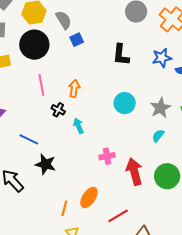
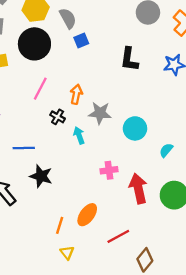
pink line: (41, 85) -> (40, 89), turned 35
cyan circle: (125, 103) -> (135, 128), moved
gray star: (160, 108) -> (100, 113), moved, turned 30
blue line: (29, 139) -> (24, 148), turned -30

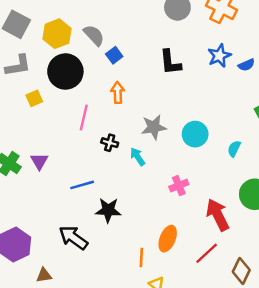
orange arrow: (76, 94) -> (118, 93), moved
red arrow: (138, 188) -> (218, 215), moved

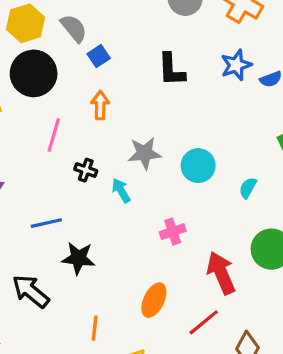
orange line: (141, 257) -> (95, 328), moved

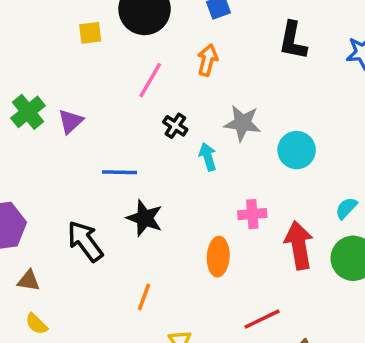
cyan semicircle: (248, 188) -> (346, 208), moved
red arrow: (221, 273) -> (299, 245), moved
orange ellipse: (154, 300) -> (218, 257), moved, turned -36

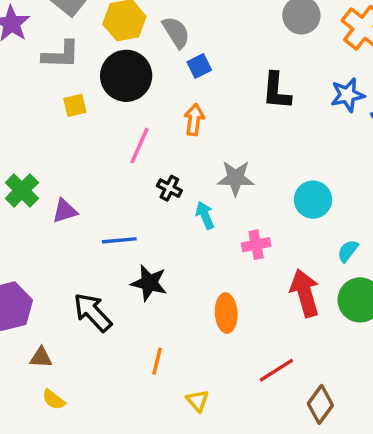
purple triangle: (71, 121) -> (65, 211), moved, turned 32
cyan circle: (297, 150) -> (313, 200), moved
pink cross: (252, 214) -> (256, 245), moved

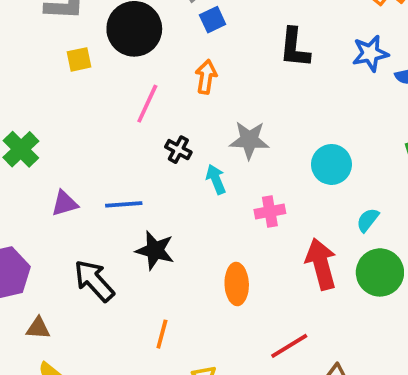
purple triangle: (65, 211) -> (65, 203), moved

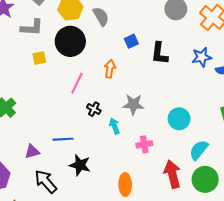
blue square: (213, 20) -> (131, 41), moved
purple triangle: (65, 203) -> (32, 152), moved
cyan semicircle: (368, 220) -> (199, 150), size x1.5

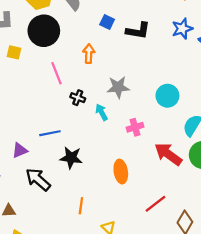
blue square: (131, 41) -> (107, 22), turned -32
black L-shape: (159, 53) -> (138, 31), turned -80
yellow square: (39, 58) -> (14, 52), turned 32
pink line: (77, 83) -> (57, 73), turned -40
red arrow: (172, 174) -> (168, 154), turned -32

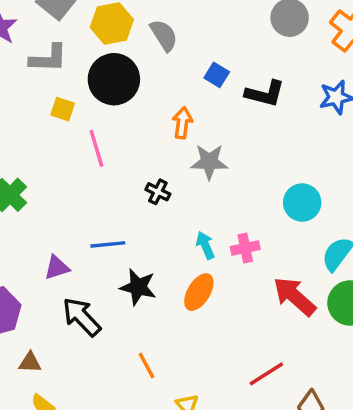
pink line: (57, 73) -> (96, 148), moved
gray star: (118, 87) -> (209, 162), moved
cyan arrow: (101, 112) -> (205, 245), moved
orange ellipse: (121, 172) -> (199, 292), moved, turned 35
orange line: (81, 206) -> (146, 366), turned -42

